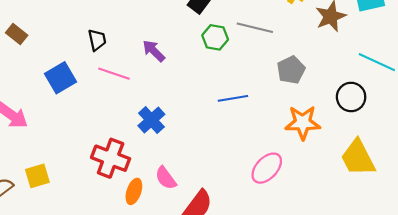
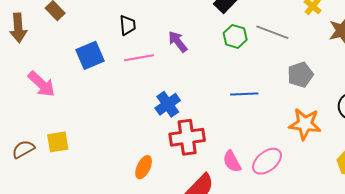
pink line: (114, 74) -> (139, 58), turned -36
red cross: (111, 158) -> (187, 137), moved, turned -36
pink semicircle: (166, 178) -> (232, 161), moved

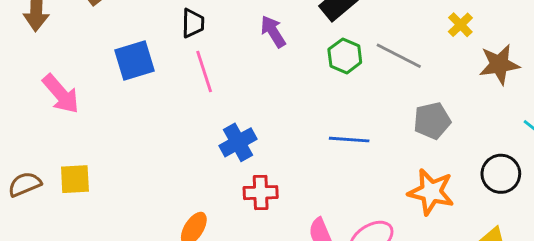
purple arrow: (178, 42) -> (273, 31), moved
pink line: (139, 58) -> (204, 71), turned 76
red cross: (187, 137) -> (261, 193), size x0.7

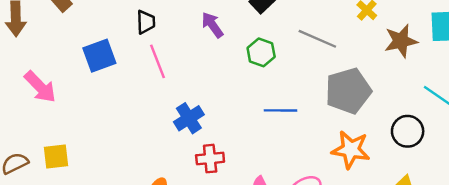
green hexagon: (345, 56) -> (261, 52), moved
gray pentagon: (432, 121) -> (348, 91), size x1.5

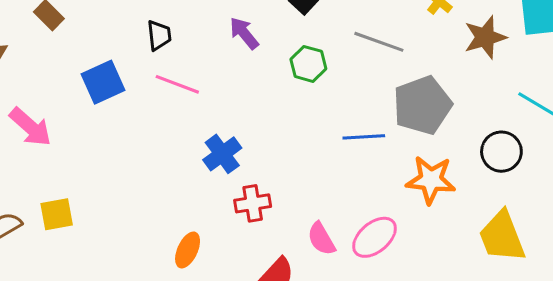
pink line: (157, 61) -> (177, 84), turned -44
blue line: (281, 110) -> (364, 137), moved

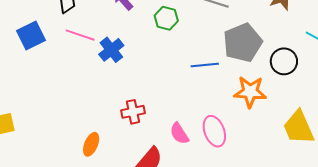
black circle: (501, 152) -> (284, 61), moved
blue cross: (222, 154) -> (111, 50), moved
pink ellipse: (375, 237) -> (214, 131), turned -68

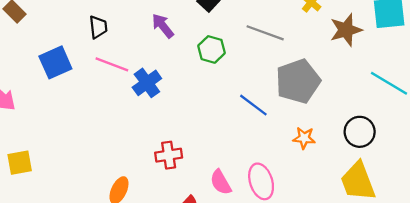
black circle: (284, 61) -> (360, 132), moved
blue line: (205, 65) -> (253, 105), turned 40
orange star: (250, 92) -> (304, 138), size x0.6

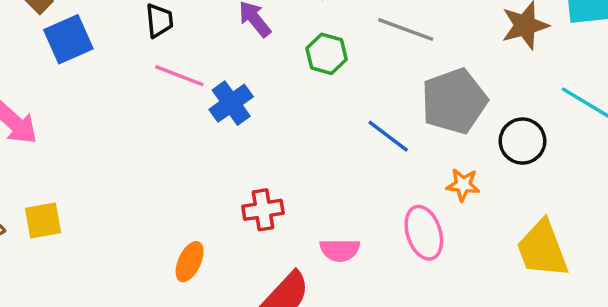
blue square: (55, 62) -> (68, 39), moved
black circle: (360, 132) -> (522, 141), moved
pink ellipse: (261, 181) -> (424, 233), moved
pink semicircle: (221, 182) -> (340, 250), turned -60

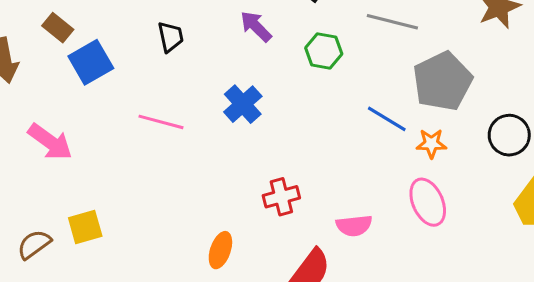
pink line: (179, 76) -> (161, 122), moved
black circle: (522, 141) -> (509, 135), moved
orange star: (463, 185) -> (431, 143), moved

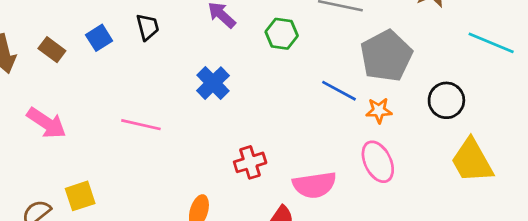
brown rectangle: (58, 28) -> (52, 50), moved
blue square: (91, 62) -> (99, 38), moved, size x0.7
pink line: (161, 122) -> (141, 125), moved
pink semicircle: (354, 226) -> (314, 185), size x1.4

